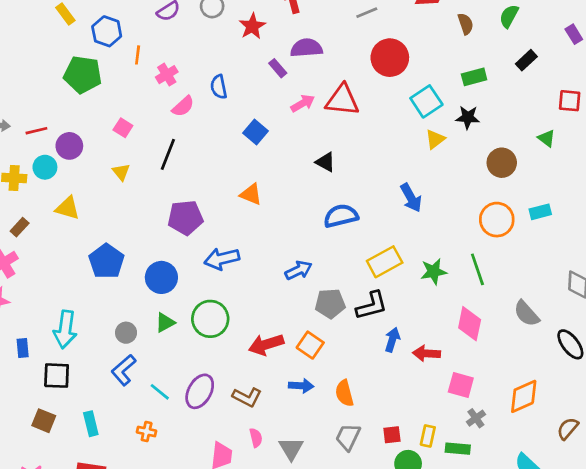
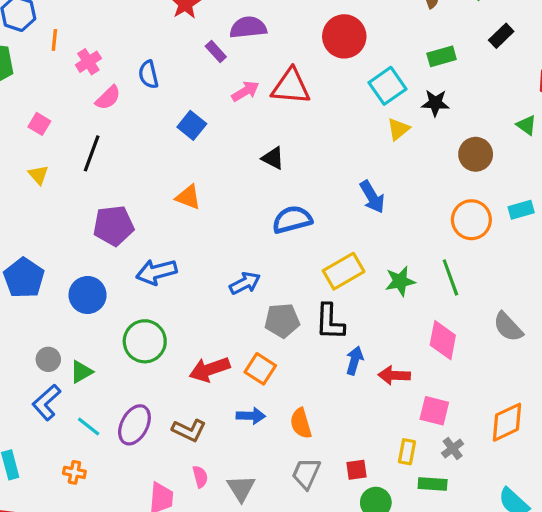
black L-shape: (372, 306) -> (330, 322), turned 108
green triangle: (165, 323) -> (81, 372), moved
yellow rectangle: (428, 436) -> (407, 452), moved

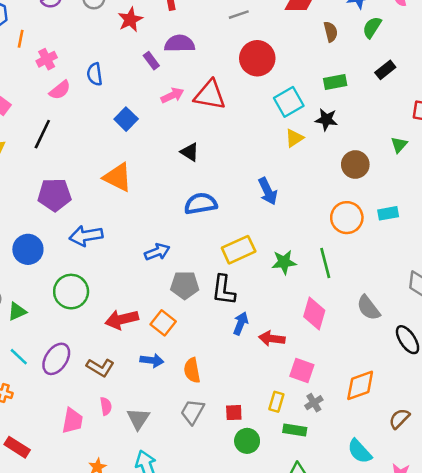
green triangle: (526, 125) -> (399, 145), turned 30
orange triangle: (188, 197) -> (118, 177), size x1.4

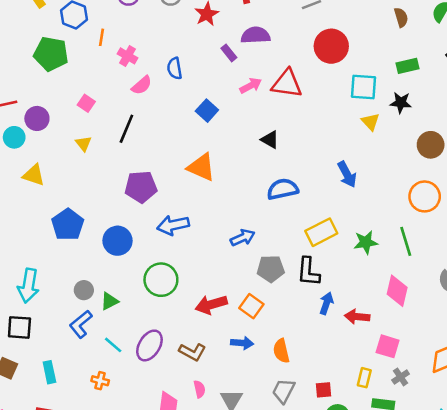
pink cross: (47, 59) -> (128, 56), turned -30
cyan square: (289, 102) -> (364, 87), turned 36
yellow triangle: (294, 138) -> (370, 122), turned -36

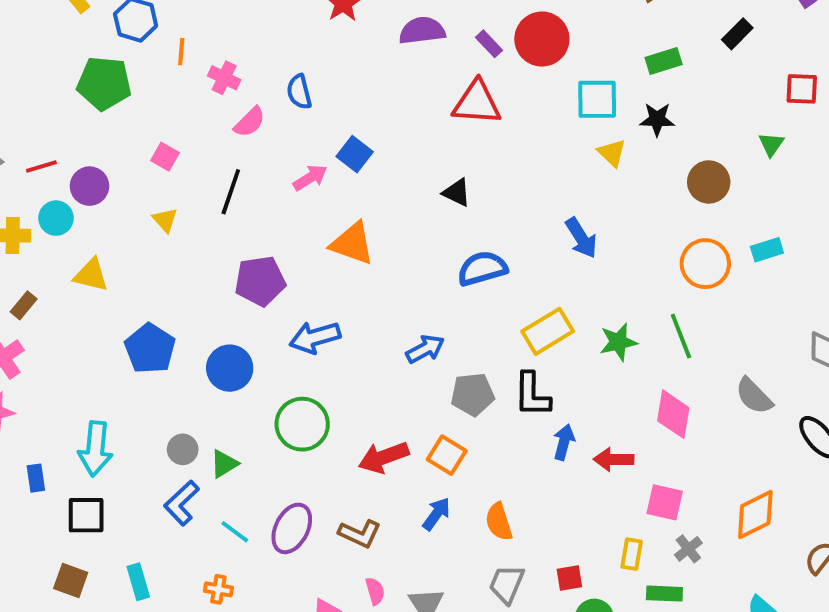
purple rectangle: (229, 53) -> (489, 44), moved
pink arrow: (251, 86) -> (310, 178), moved
blue arrow: (242, 343) -> (436, 514), turned -55

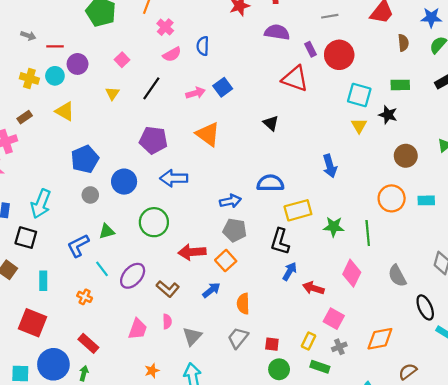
blue semicircle: (482, 268) -> (270, 183), moved
gray pentagon: (473, 394) -> (235, 230), moved
gray circle: (183, 449) -> (90, 195), moved

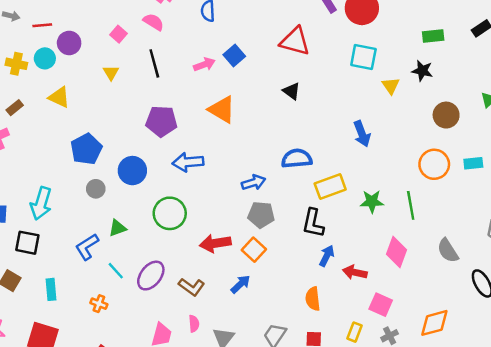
pink semicircle: (172, 54) -> (153, 22), moved, turned -114
red triangle: (295, 79) -> (295, 41), moved
black line: (151, 88) -> (154, 63), turned -45
cyan square: (359, 95) -> (363, 57), moved
orange semicircle: (243, 304) -> (313, 299), moved

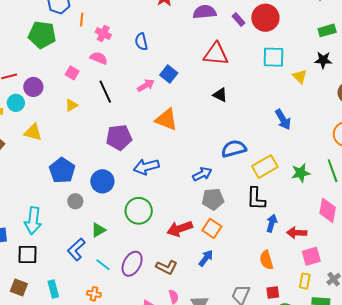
yellow triangle: (111, 73) -> (71, 105), turned 40
pink square: (381, 305) -> (311, 256), moved, turned -30

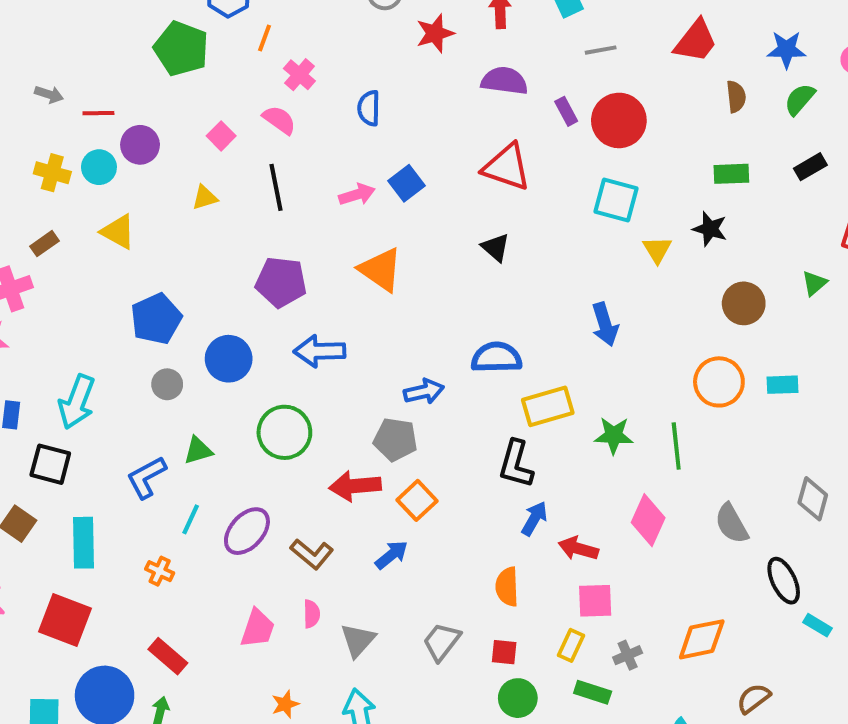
gray pentagon: (213, 199) -> (395, 440), moved
cyan line: (103, 265) -> (191, 519), turned 63
cyan rectangle: (53, 289) -> (84, 543), size x1.4

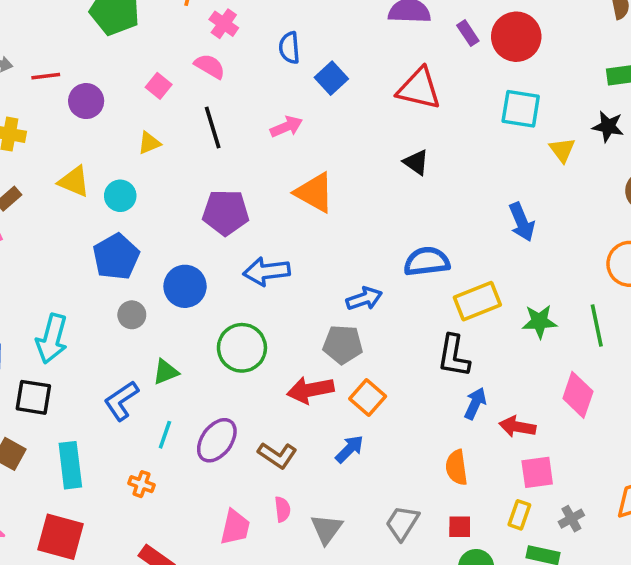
cyan circle: (99, 167) -> (120, 196), moved
blue square: (406, 183) -> (331, 78), moved

